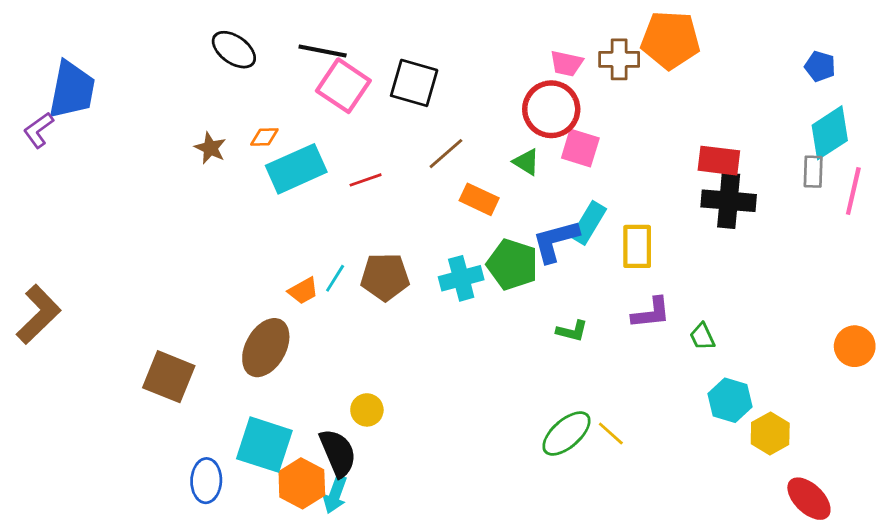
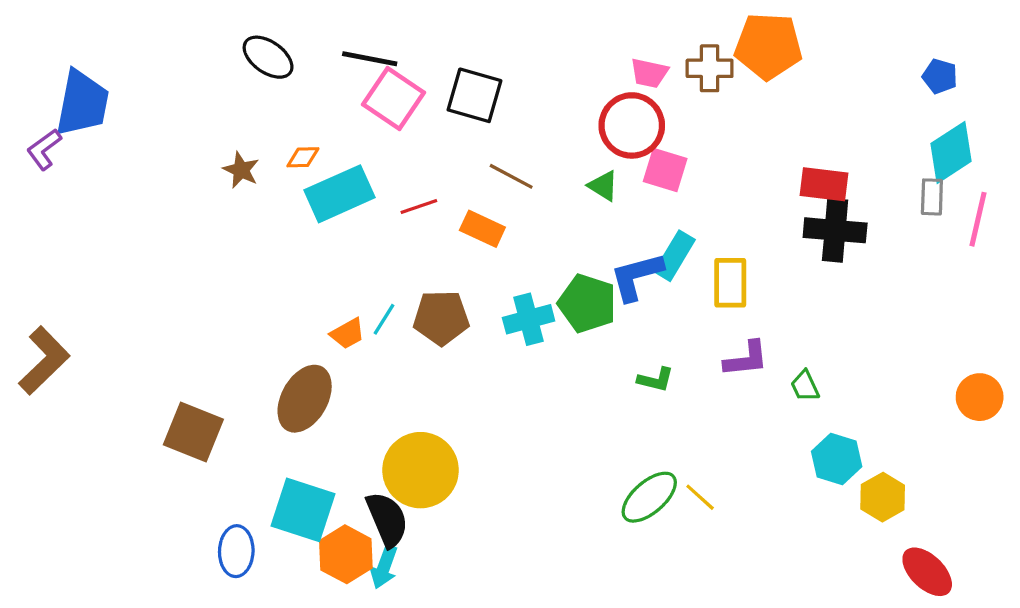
brown line: (446, 154) -> (511, 176), turned 69
orange rectangle: (479, 199) -> (482, 229), moved
yellow circle: (367, 410) -> (421, 470), size x2.0

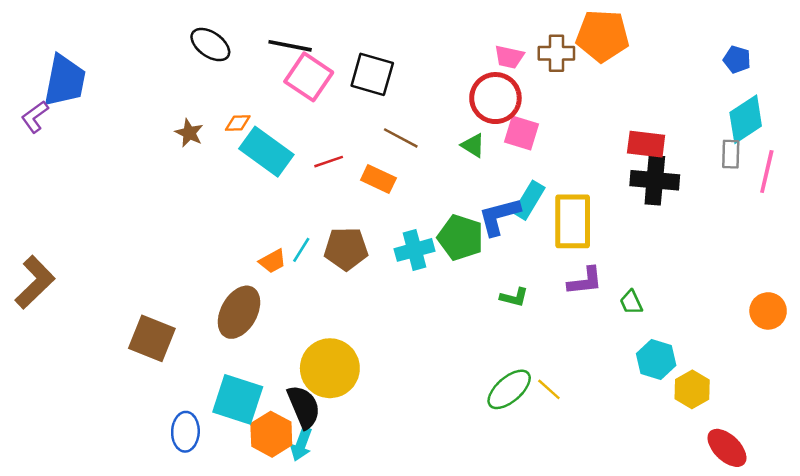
cyan rectangle: (340, 194) -> (266, 152), turned 60
yellow rectangle: (730, 283) -> (573, 221), size x1.4

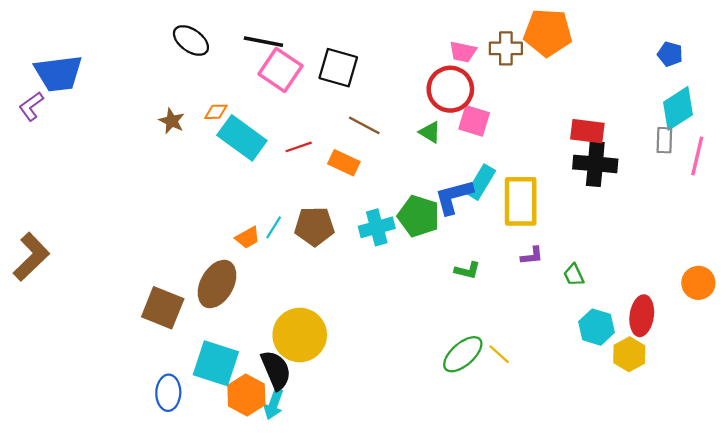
blue trapezoid: (65, 81) -> (58, 73), turned 72
purple L-shape: (585, 281) -> (532, 256), size x0.7
brown square: (152, 338) -> (163, 308), moved
red ellipse: (727, 448) -> (642, 316), moved, turned 54

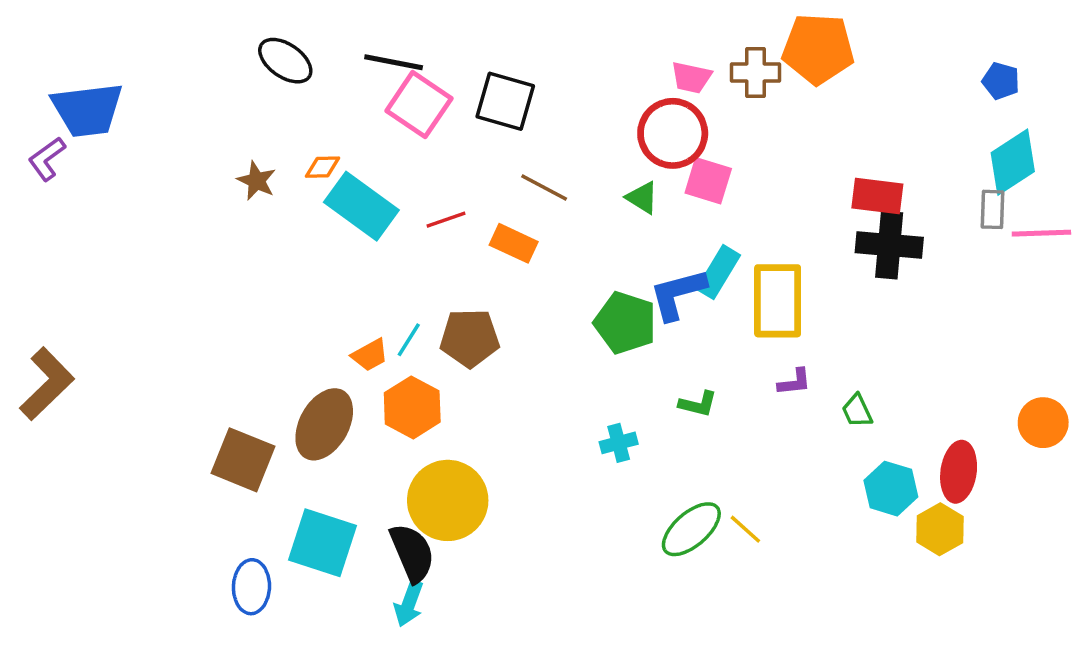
pink line: (697, 156) -> (1041, 233), turned 75
cyan cross: (377, 227) -> (619, 443), moved, size x0.7
orange hexagon: (246, 395) -> (412, 407), moved

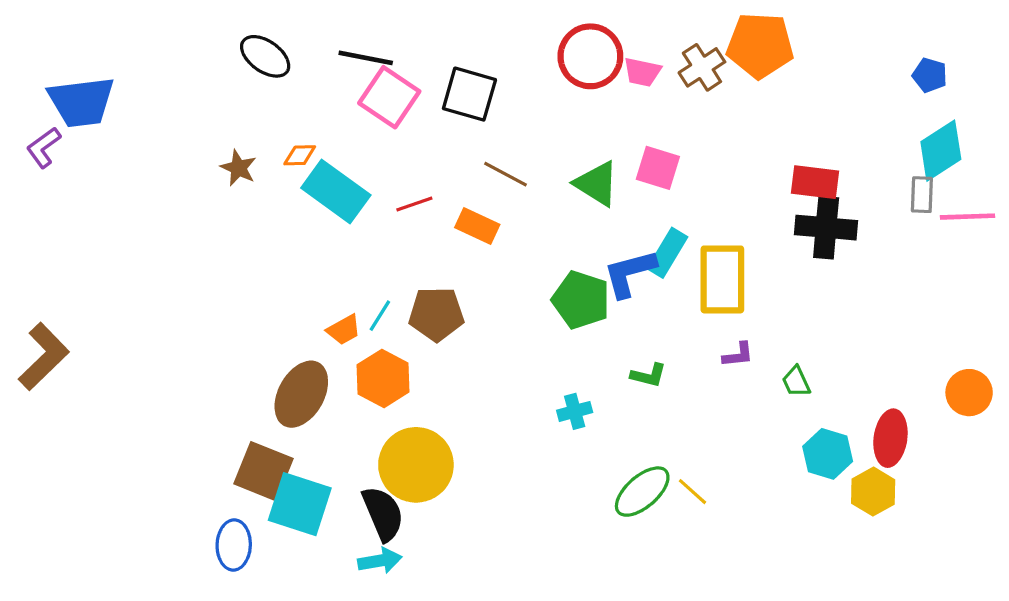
brown cross: (756, 72) -> (702, 67), turned -33
red circle: (673, 133) -> (590, 56), moved
green triangle: (642, 198) -> (597, 184), size x1.5
brown square: (243, 460) -> (264, 471), moved
cyan arrow: (409, 604) -> (380, 561), turned -120

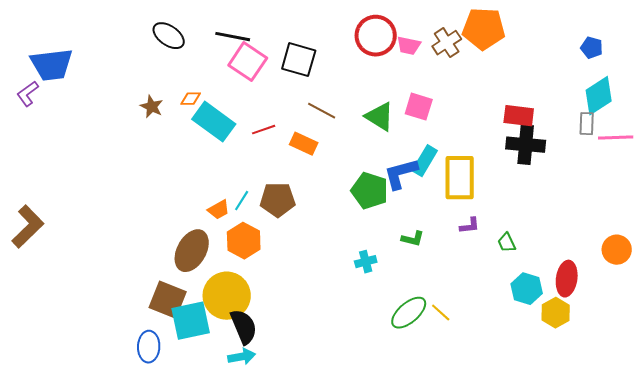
yellow circle: (416, 465) -> (227, 296), moved
cyan square: (300, 504) -> (191, 321), turned -30

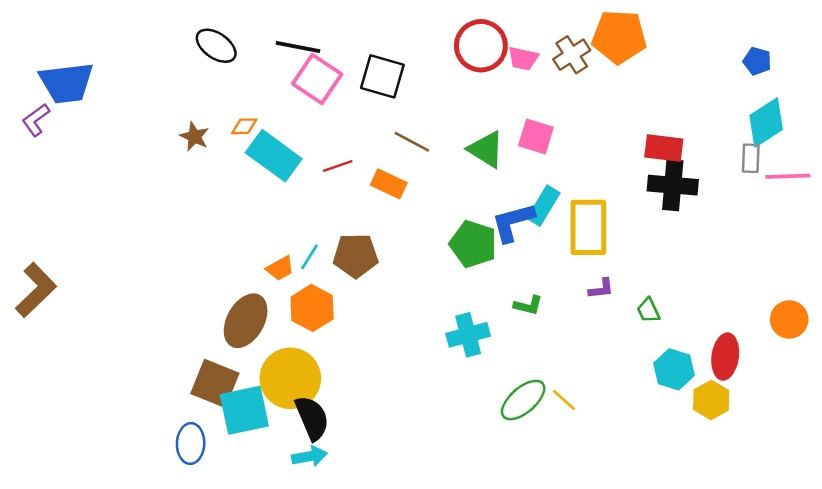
cyan cross: (366, 262) -> (468, 335), size x1.5

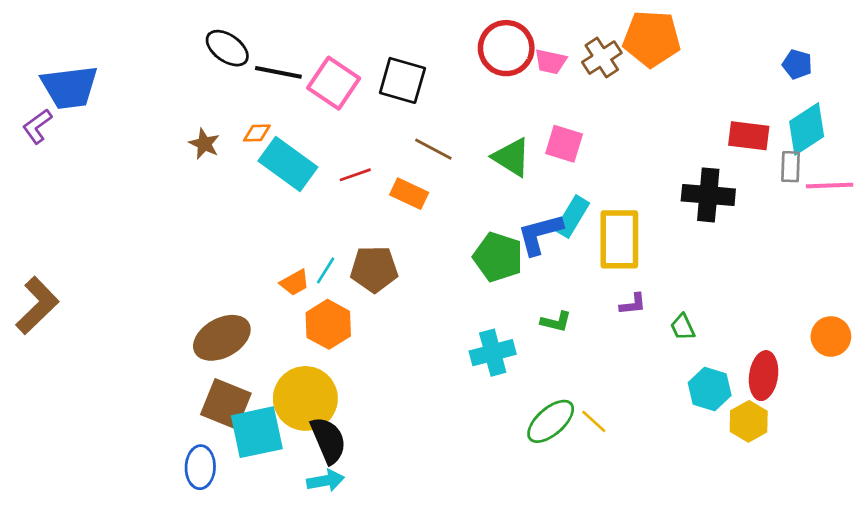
black line: (298, 47) -> (278, 72), moved
red rectangle: (664, 148) -> (749, 136), moved
brown ellipse: (246, 321) -> (222, 338), moved, turned 32

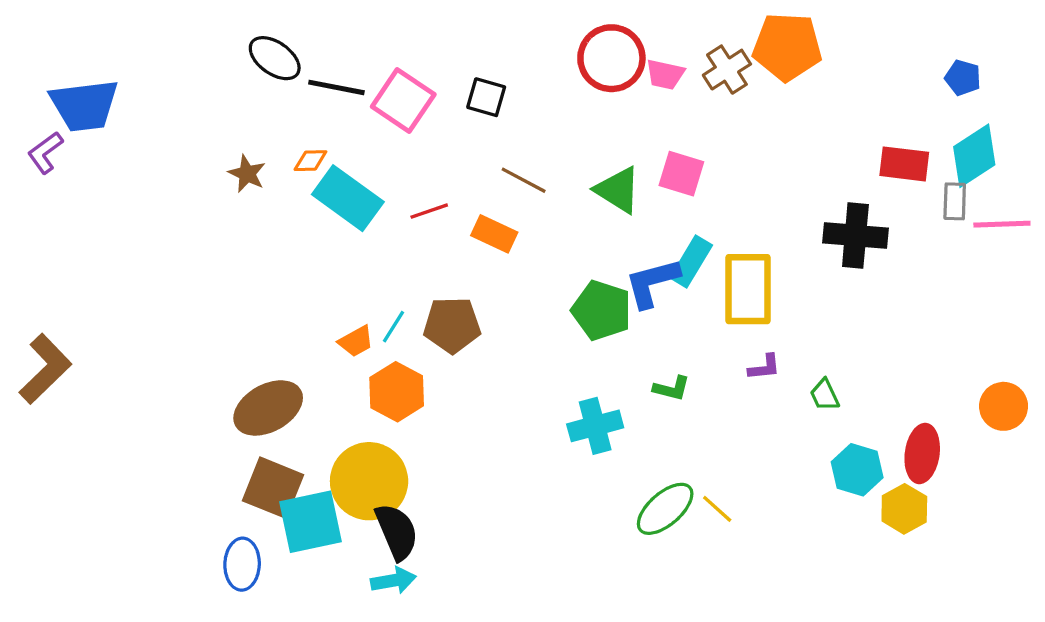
black square: (402, 80) -> (486, 97), size x0.7

